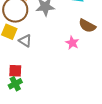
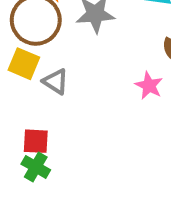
green cross: (15, 84) -> (36, 167), turned -32

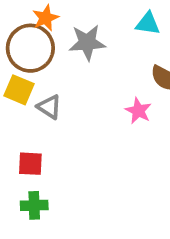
green cross: (36, 167) -> (34, 205), moved, turned -32

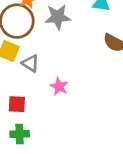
pink star: (138, 111) -> (59, 86), moved

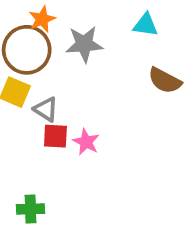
red square: (17, 104) -> (55, 136), moved

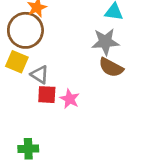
gray star: (84, 44) -> (105, 42), moved
brown semicircle: (165, 81) -> (111, 67), moved

